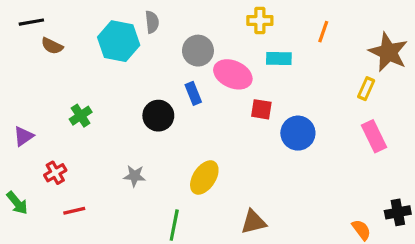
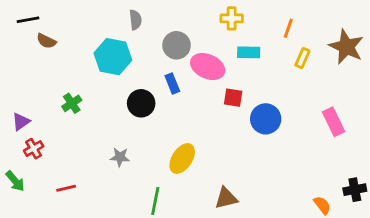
cyan hexagon: (119, 41) -> (113, 57), moved
yellow rectangle: (366, 89) -> (302, 58), moved
red cross: (55, 173) -> (34, 149), moved

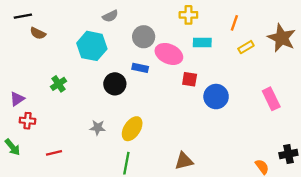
gray semicircle: (135, 20) -> (110, 16), turned 70
yellow rectangle: (302, 58) -> (246, 47), turned 35
blue rectangle: (172, 83) -> (140, 68), turned -56
red cross: (34, 149) -> (27, 121), turned 35
yellow ellipse: (182, 159) -> (132, 129), moved

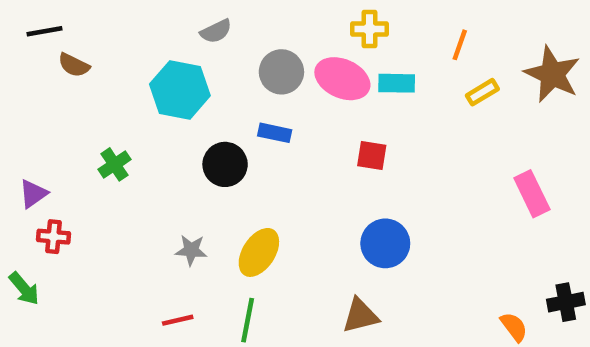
pink ellipse: (169, 54) -> (342, 79), moved
blue circle: (216, 97) -> (385, 243), moved
red line: (54, 153) -> (178, 320), moved

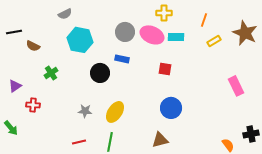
black line: (44, 31) -> (14, 32), moved
gray semicircle: (216, 31) -> (65, 14), moved
brown semicircle: (74, 65) -> (33, 46), moved
red cross: (54, 237) -> (33, 105), moved

